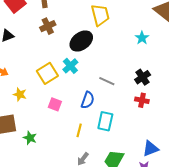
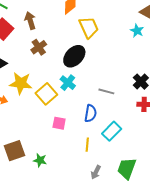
cyan star: (142, 38) -> (137, 31), moved
yellow star: (20, 94) -> (21, 83), moved, size x1.6
cyan rectangle: (105, 121) -> (112, 131), turned 42

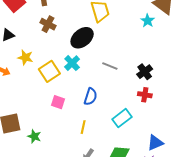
brown cross: (39, 47) -> (48, 24), turned -35
yellow star: (21, 83) -> (25, 57), size x0.7
gray line: (106, 91) -> (110, 66), moved
cyan rectangle: (112, 131) -> (122, 118), moved

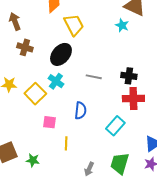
black cross: (145, 72) -> (129, 76), turned -35
red cross: (145, 95) -> (133, 99), size x1.5
yellow line: (83, 127) -> (66, 143), moved

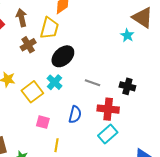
yellow trapezoid: (74, 25) -> (49, 28), moved, turned 35
brown cross: (25, 47) -> (28, 45), turned 35
red cross: (133, 99) -> (108, 109), moved

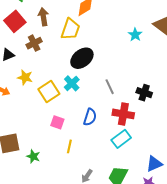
cyan star: (127, 35) -> (135, 35), moved
brown cross: (28, 45) -> (34, 43), moved
gray line: (93, 83) -> (110, 87), turned 42

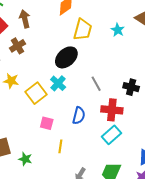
yellow trapezoid: (70, 29) -> (83, 30), moved

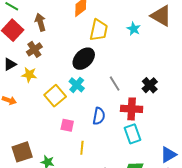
yellow star: (11, 81) -> (29, 75), moved
black cross: (131, 87) -> (150, 85), turned 35
cyan rectangle: (112, 135) -> (132, 134), turned -66

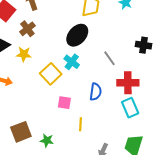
black cross: (150, 85) -> (143, 45), moved, turned -35

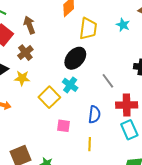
yellow line: (81, 124) -> (90, 144), moved

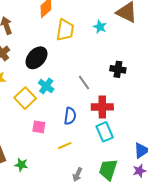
black ellipse: (75, 58) -> (36, 58), moved
yellow line: (90, 144) -> (65, 146), turned 64

